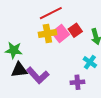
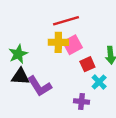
red square: (75, 30) -> (87, 64), moved
green star: (14, 50) -> (18, 54), turned 30

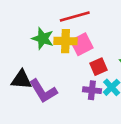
green star: (18, 54) -> (43, 38), moved, turned -30
purple cross: (82, 101) -> (92, 90), moved

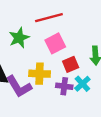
green star: (43, 38) -> (19, 38), turned 30
yellow cross: (66, 41) -> (40, 74), moved

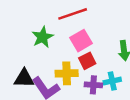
red square: (71, 64) -> (87, 61), moved
cyan cross: (82, 84) -> (112, 81), turned 35

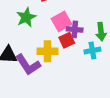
cyan cross: (112, 81) -> (92, 51), moved
purple cross: (93, 85) -> (75, 29), moved

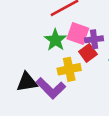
green star: (26, 17) -> (55, 40), moved
pink square: (62, 21) -> (78, 33), turned -30

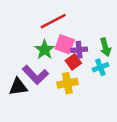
yellow cross: (69, 69) -> (67, 83), moved
purple L-shape: (51, 88) -> (35, 75), moved

